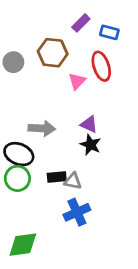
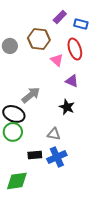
pink triangle: (77, 81) -> (57, 60), turned -32
purple triangle: (89, 124) -> (72, 81), moved
gray arrow: (42, 128) -> (31, 95), turned -42
black rectangle: (57, 177) -> (35, 155), moved

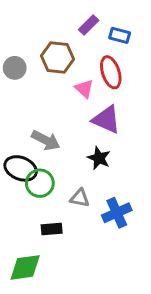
purple triangle: (72, 81) -> (106, 120), size x1.5
gray arrow: (31, 95) -> (46, 140), turned 66
green circle: (13, 132) -> (40, 183), moved
blue cross: (57, 157) -> (117, 213), moved

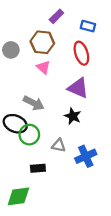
purple rectangle: (89, 25) -> (56, 16), moved
pink triangle: (84, 89) -> (43, 67), moved

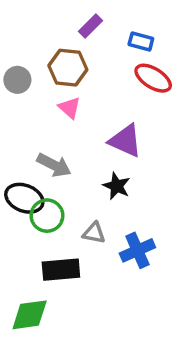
red ellipse: (81, 53) -> (153, 78), moved, turned -40
black rectangle: (38, 168) -> (61, 270), size x1.5

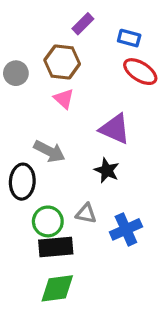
black ellipse: (24, 198) -> (22, 182), turned 72
green circle: (47, 216) -> (48, 221), moved
green diamond: (30, 315) -> (57, 288), moved

